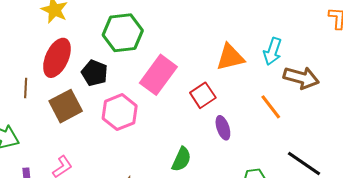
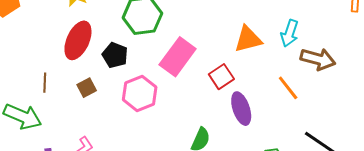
brown line: (26, 88) -> (45, 83), moved
brown square: (66, 106) -> (87, 88), size x0.6
purple ellipse: (223, 128) -> (241, 109), size x1.4

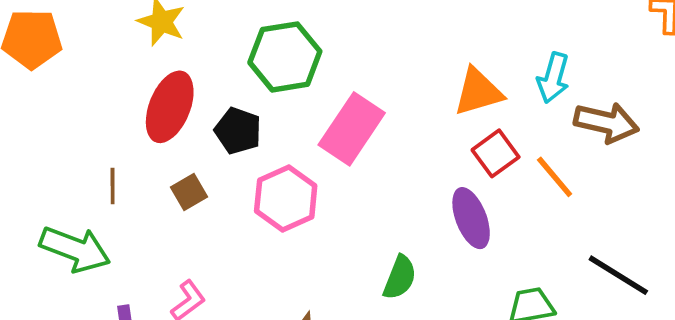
red square: (221, 77) -> (496, 153), moved

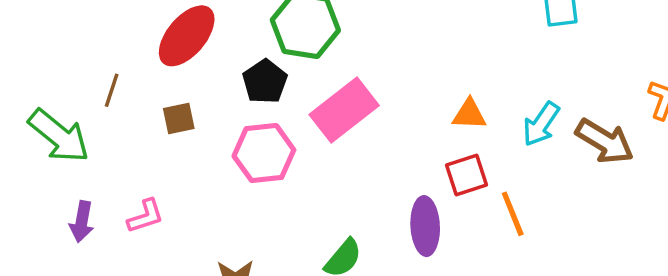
orange triangle: (478, 92) -> (469, 114), size x0.7
brown arrow: (606, 123) -> (605, 141), moved
black pentagon: (238, 131) -> (265, 82), moved

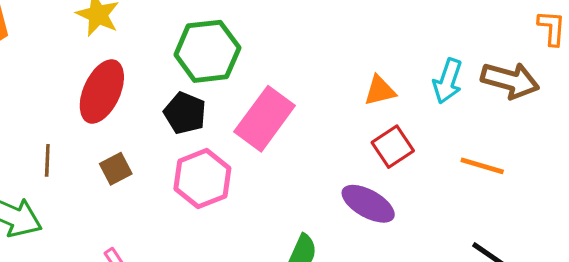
orange line: (513, 214) -> (482, 166), moved, turned -36
purple ellipse: (425, 226) -> (368, 204), turned -42

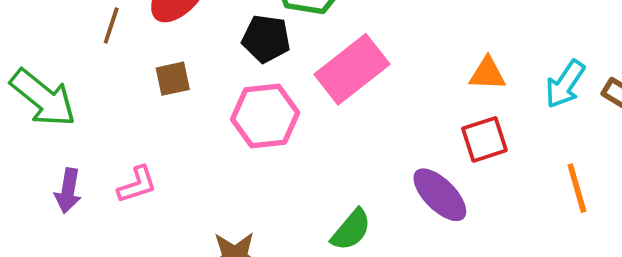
black pentagon: (185, 113) -> (266, 39), turned -30
brown line: (47, 160) -> (111, 25), moved
orange line: (482, 166) -> (577, 188), turned 42

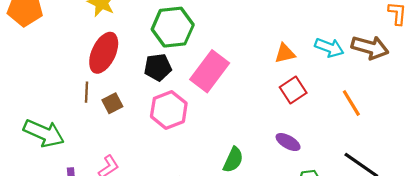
brown line: (111, 25) -> (87, 92), moved
cyan arrow: (565, 84) -> (329, 48), turned -88
purple ellipse: (440, 195) -> (288, 142), moved, size x0.7

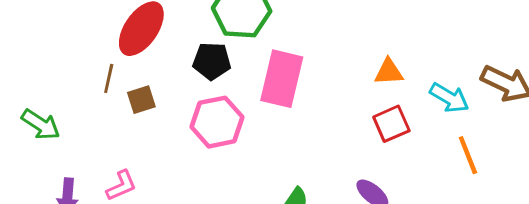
cyan arrow: (329, 48) -> (449, 98), moved
pink rectangle: (210, 71) -> (282, 79), turned -33
green arrow: (44, 133) -> (41, 125), size x0.7

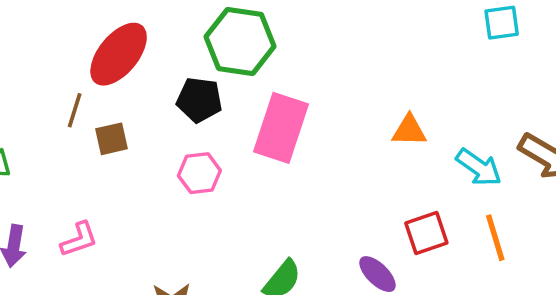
pink hexagon: (217, 122) -> (199, 173), size x0.7
red square: (391, 124) -> (426, 233), moved

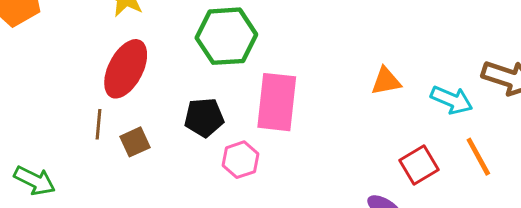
black pentagon: (199, 100) -> (204, 117), moved
pink hexagon: (199, 173) -> (241, 160), moved

